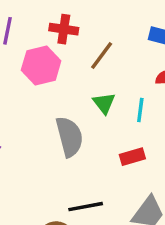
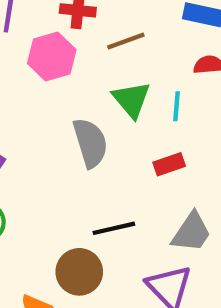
brown line: (102, 56) -> (126, 41), turned 36
green triangle: (104, 103) -> (131, 100), size x1.4

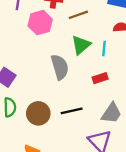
green triangle: (131, 100) -> (81, 45), turned 30
brown circle: (79, 272) -> (38, 113), moved

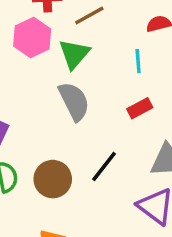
green triangle: (81, 45) -> (74, 54), moved
black line: (72, 111) -> (104, 166), turned -30

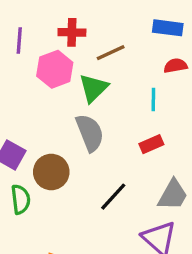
brown circle: (53, 179) -> (51, 172), moved

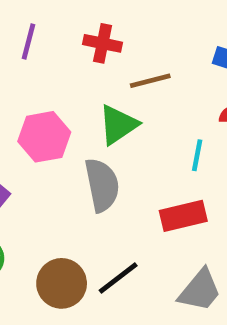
pink hexagon: (55, 69) -> (44, 137), moved
red rectangle: (151, 144) -> (183, 216), size x1.4
brown circle: (51, 172) -> (62, 283), moved

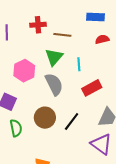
brown line: (150, 81) -> (62, 35), turned 36
cyan line: (197, 155) -> (79, 64), moved
brown circle: (62, 283) -> (45, 118), moved

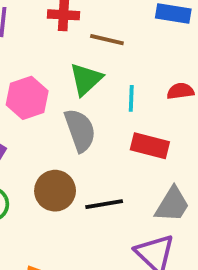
red semicircle: (102, 39) -> (180, 91), moved
red rectangle: (92, 88) -> (150, 146), turned 36
black line: (72, 121) -> (104, 204), turned 36

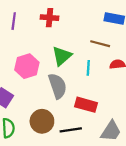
brown line: (107, 40) -> (100, 44), moved
red rectangle: (150, 146) -> (86, 105), moved

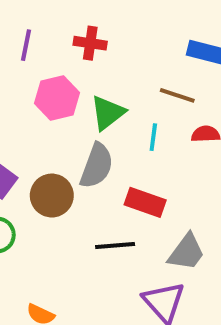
pink hexagon: (27, 66) -> (57, 98), moved
gray semicircle: (58, 86) -> (97, 166), turned 35
brown circle: (42, 121) -> (52, 196), moved

